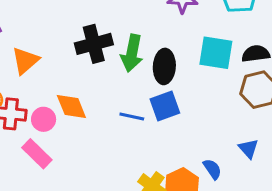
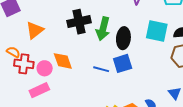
pink rectangle: (37, 154) -> (39, 90), turned -72

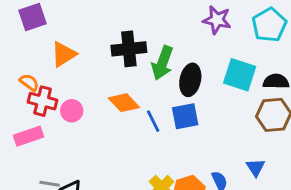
orange diamond: (63, 61) -> (124, 103), moved, turned -30
blue line: (101, 69) -> (153, 121), turned 42
pink rectangle: (39, 90) -> (29, 136), moved

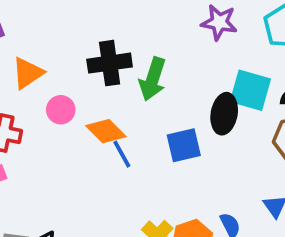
black ellipse: (190, 80) -> (224, 114), moved
pink circle: (72, 111) -> (61, 110), moved
blue line: (153, 121) -> (122, 154), moved

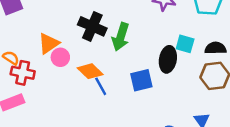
black cross: (110, 63) -> (92, 26), turned 32
orange triangle: (28, 73) -> (49, 44), moved
cyan square: (250, 90) -> (185, 44), size x0.7

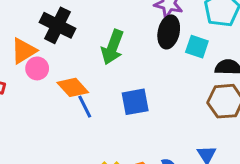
black cross: (92, 26) -> (58, 25), moved
cyan square: (185, 44) -> (197, 47), moved
black ellipse: (168, 59) -> (169, 32), moved

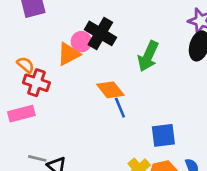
pink circle: (37, 68) -> (81, 42), moved
blue square: (135, 102) -> (163, 135), moved

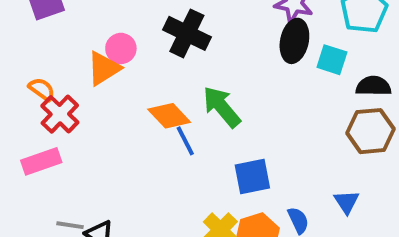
black cross: (100, 33) -> (187, 33), moved
green arrow: (148, 56) -> (222, 107), moved, turned 120
red cross: (36, 83) -> (60, 114), turned 30

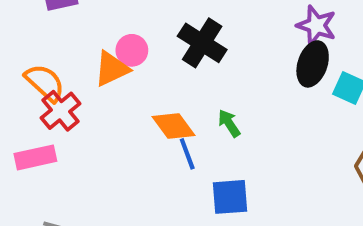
orange semicircle: (42, 89) -> (45, 83), size x1.5
green arrow: (222, 107) -> (229, 123), size x0.6
blue square: (252, 176) -> (230, 197), moved

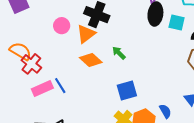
orange triangle: (112, 69) -> (86, 34), moved
blue line: (187, 154) -> (60, 86), moved
pink rectangle: (35, 157) -> (42, 88), moved

